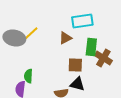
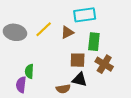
yellow line: (30, 34) -> (44, 29), moved
brown cross: (103, 58) -> (104, 64), moved

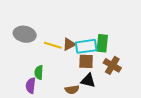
cyan rectangle: (85, 15) -> (86, 46), moved
yellow line: (44, 29) -> (53, 45), moved, turned 60
brown triangle: (67, 32) -> (69, 44), moved

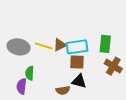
gray ellipse: (25, 34) -> (19, 47), moved
green rectangle: (102, 43) -> (105, 44), moved
brown cross: (112, 65) -> (113, 66), moved

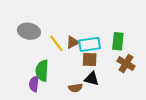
yellow line: (44, 46) -> (56, 43), turned 36
gray ellipse: (19, 47) -> (29, 31), moved
green semicircle: (30, 73) -> (42, 71), size x1.5

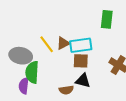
gray ellipse: (29, 31) -> (21, 56), moved
green rectangle: (118, 41) -> (107, 19), moved

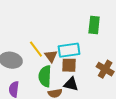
brown triangle: (63, 43) -> (51, 56), moved, turned -40
green semicircle: (32, 72) -> (45, 76), moved

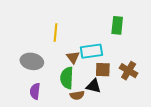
yellow line: (36, 49) -> (56, 33), moved, turned 42
brown square: (69, 65) -> (103, 70), moved

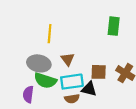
cyan rectangle: (91, 51) -> (72, 82), moved
gray ellipse: (32, 61) -> (39, 63), moved
green semicircle: (67, 78) -> (45, 81), moved, turned -75

